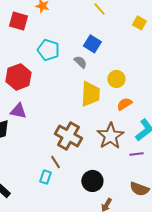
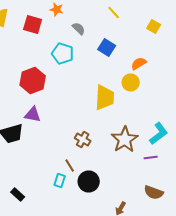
gray semicircle: (80, 62) -> (79, 28), moved
orange semicircle: (124, 104) -> (139, 64), moved
brown cross: (68, 136) -> (83, 140), size x0.6
black circle: (92, 181) -> (89, 182), moved

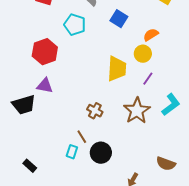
purple line: (151, 158) -> (148, 79), moved, turned -48

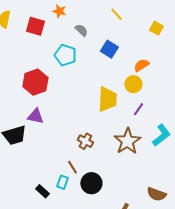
black rectangle: (30, 166) -> (42, 191), moved

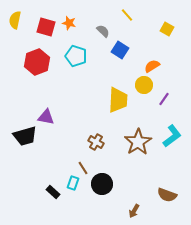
orange star: (59, 11) -> (69, 23), moved
gray semicircle: (81, 30) -> (103, 31), moved
red hexagon: (35, 82) -> (37, 62), moved
purple line: (138, 109) -> (164, 99), moved

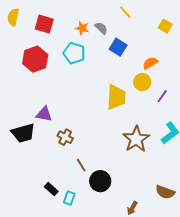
orange star: (69, 23) -> (82, 28), moved
brown cross: (96, 142) -> (65, 137), moved
cyan rectangle: (73, 183) -> (69, 198), moved

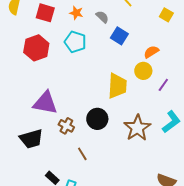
orange star: (82, 28) -> (76, 13), moved
purple triangle: (44, 114) -> (45, 103), size x1.5
black trapezoid: (23, 133) -> (31, 139), moved
black circle: (100, 181) -> (97, 119), moved

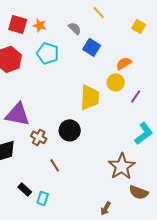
orange star: (76, 13) -> (40, 25), moved
brown star: (137, 128) -> (122, 166), moved

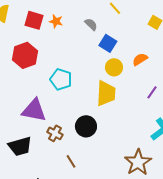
cyan pentagon: (48, 53) -> (61, 79), moved
yellow circle: (116, 82) -> (114, 67), moved

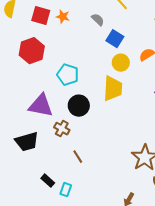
black circle: (86, 126) -> (79, 106), moved

